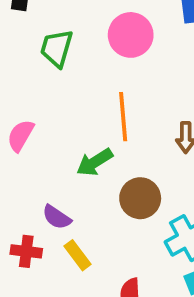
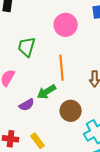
green trapezoid: (57, 48) -> (27, 47), moved
purple semicircle: (57, 217) -> (27, 105), moved, turned -63

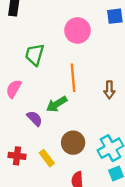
purple semicircle: (27, 105) -> (35, 118), turned -105
brown circle: (71, 111) -> (73, 143), moved

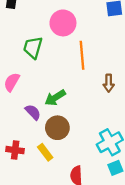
pink circle: (77, 30) -> (63, 23), moved
orange line: (73, 78) -> (82, 55), moved
brown circle: (73, 143) -> (57, 128), moved

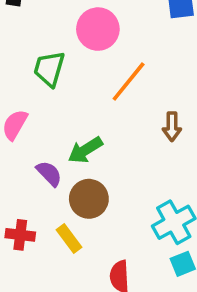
orange line: (82, 55) -> (129, 81), turned 44

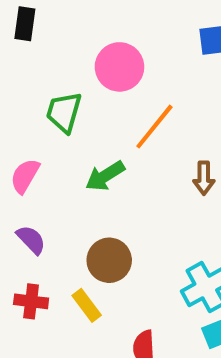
green arrow: (85, 150) -> (105, 176), moved
purple semicircle: (49, 174) -> (31, 240), moved

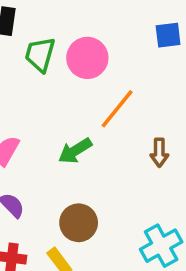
green trapezoid: (64, 112) -> (40, 54), moved

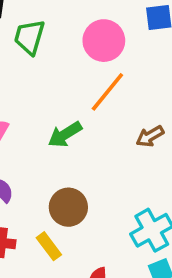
pink circle: (87, 58) -> (104, 41), moved
brown arrow: (159, 153) -> (150, 136), turned 60

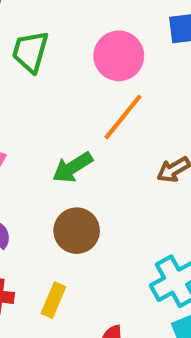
brown circle: (68, 207) -> (77, 231), moved
yellow rectangle: (49, 246) -> (53, 300), turned 60

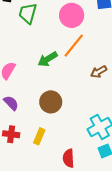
green arrow: (72, 167) -> (48, 59), moved

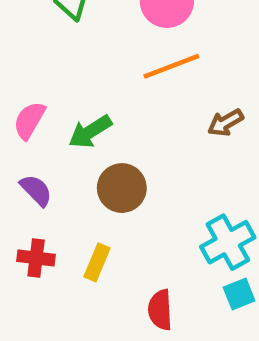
orange line: (74, 46) -> (171, 66), turned 30
green arrow: (48, 59) -> (90, 132), moved

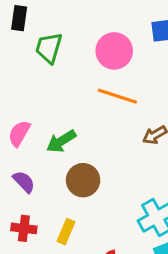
orange line: (171, 66) -> (117, 96), turned 39

